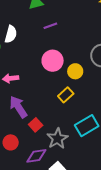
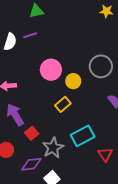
purple line: (50, 26) -> (30, 35), moved

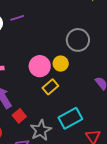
gray circle: (101, 66) -> (78, 40), moved
pink circle: (51, 70) -> (40, 66), moved

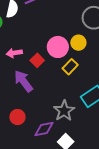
red square: (19, 116) -> (37, 60), moved

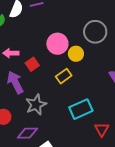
pink circle: (58, 47) -> (57, 44), moved
gray star: (64, 111) -> (36, 105), moved

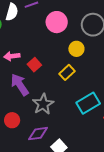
pink circle: (57, 44) -> (57, 22), moved

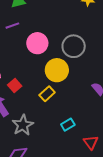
yellow circle: (76, 49) -> (57, 70), size x1.5
cyan rectangle: (88, 103) -> (68, 125), size x0.6

